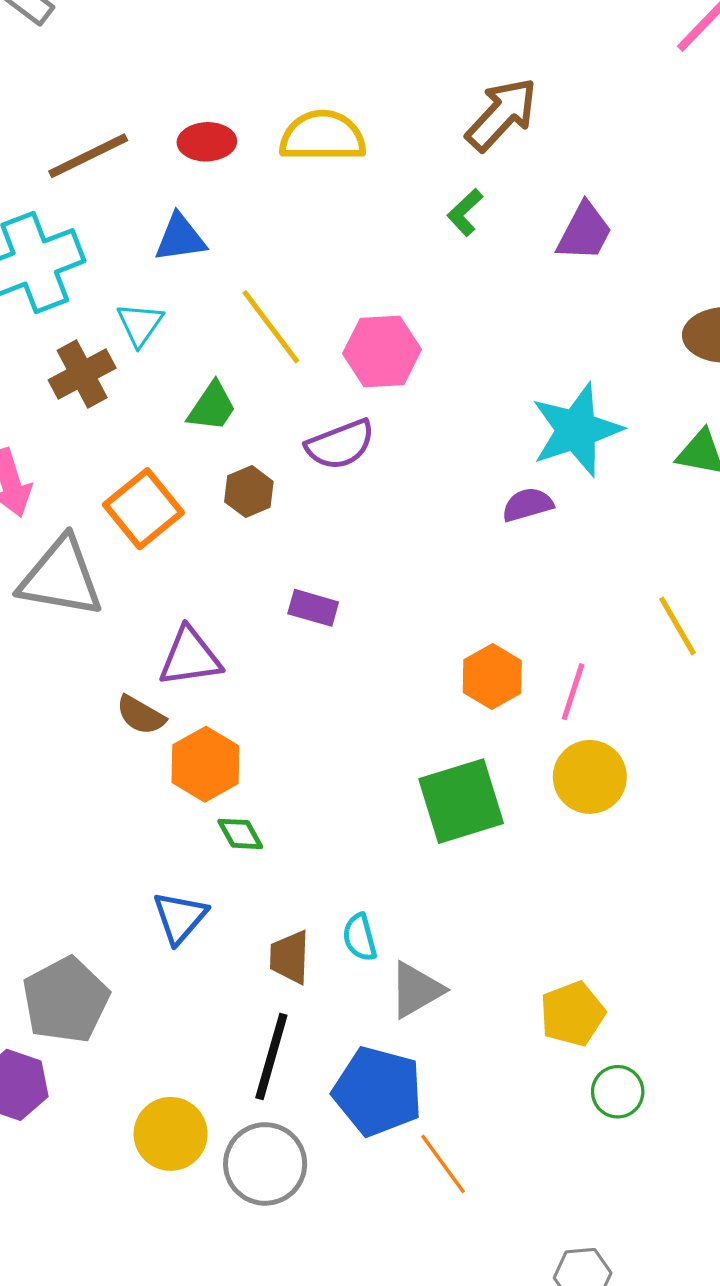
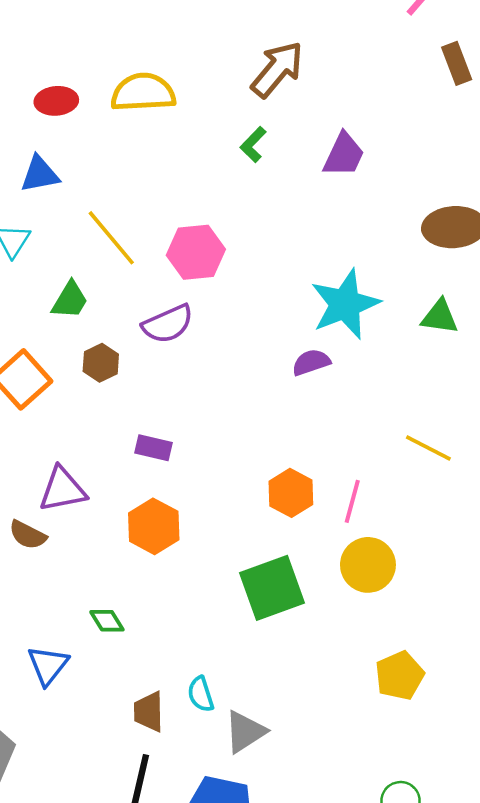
yellow line: (678, 626) -> (428, 448), turned -30
orange hexagon: (205, 764) -> (154, 526), moved
blue triangle: (180, 917) -> (48, 665), moved
yellow pentagon: (573, 1014) -> (400, 676), moved

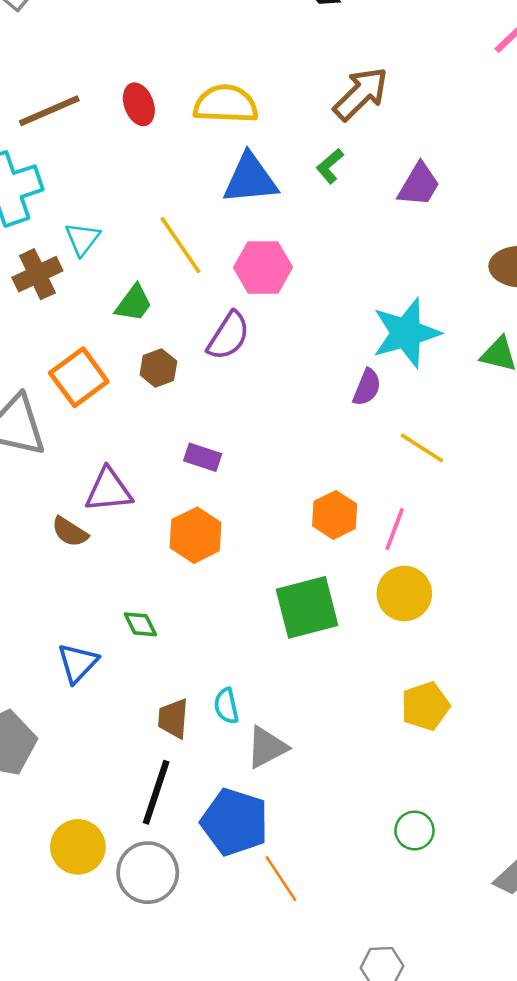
red ellipse: (56, 101) -> (139, 104), turned 69
blue triangle: (40, 174) -> (250, 179), moved, size x1.4
purple semicircle: (168, 324) -> (229, 336), turned -39
purple semicircle: (311, 362) -> (367, 387), turned 126
yellow line: (428, 448) -> (422, 448), moved

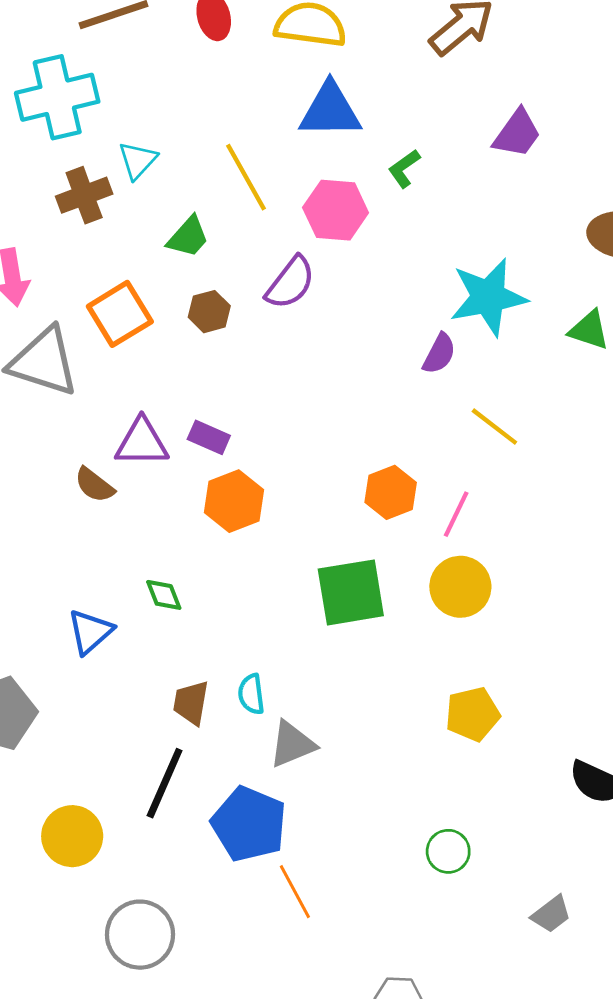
green L-shape: (330, 166) -> (404, 169), moved
purple rectangle: (203, 457) -> (209, 437), moved
gray circle: (148, 873) -> (140, 935), moved

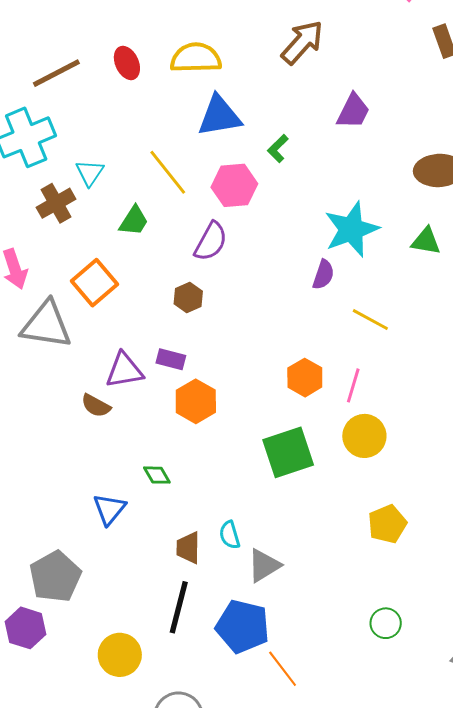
brown hexagon: (209, 312) -> (188, 298), moved

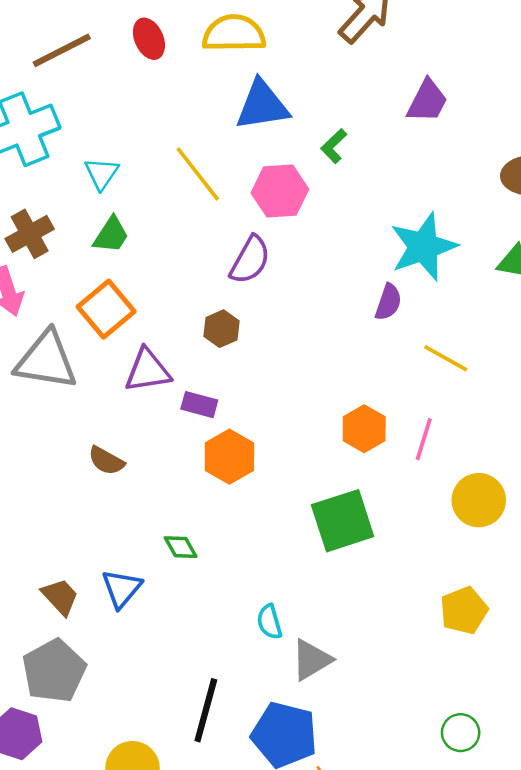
brown cross: (56, 203) -> (30, 234), moved
green trapezoid: (134, 221) -> (111, 235), moved
purple triangle: (124, 370) -> (148, 371), moved
yellow circle: (364, 436) -> (479, 500), moved
brown trapezoid: (188, 548) -> (60, 597), moved, turned 136

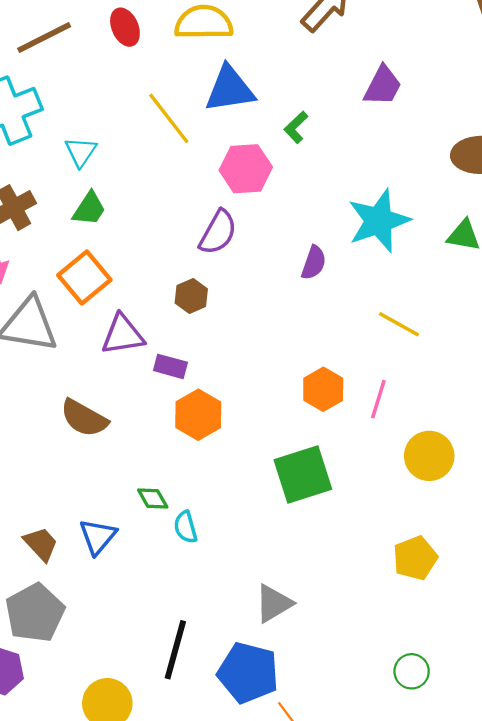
yellow line: (198, 174) -> (169, 118), moved
purple semicircle: (388, 302) -> (314, 263), moved
brown semicircle: (106, 461) -> (84, 418), size x1.4
cyan semicircle: (269, 622) -> (186, 527), moved

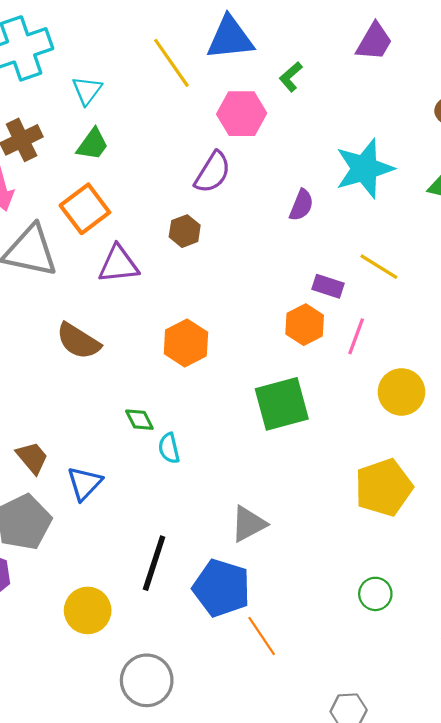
purple rectangle: (170, 366) -> (328, 286), moved
blue triangle: (98, 537) -> (84, 483), moved
yellow pentagon: (415, 558) -> (384, 487), size x1.4

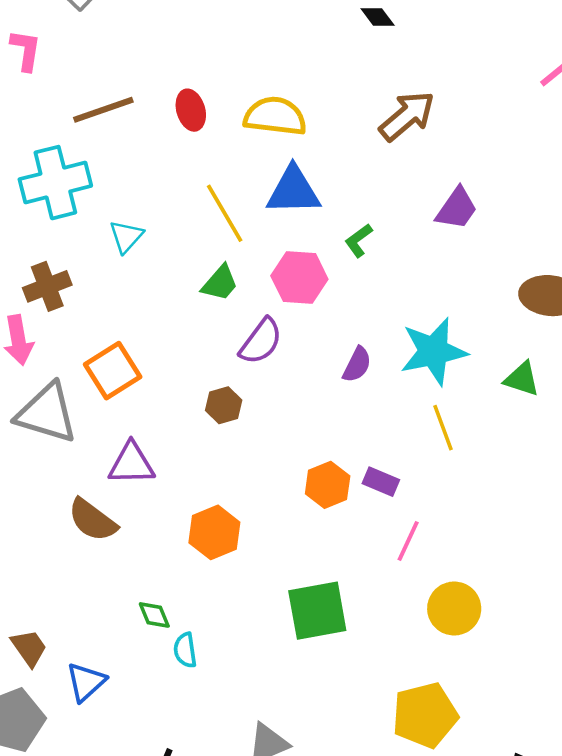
green trapezoid: (93, 144) -> (220, 283), moved
purple semicircle: (301, 205) -> (357, 365), moved
purple triangle: (118, 264) -> (131, 464), moved
yellow line: (379, 267) -> (443, 428), moved, turned 33
orange hexagon: (305, 325) -> (328, 485), moved

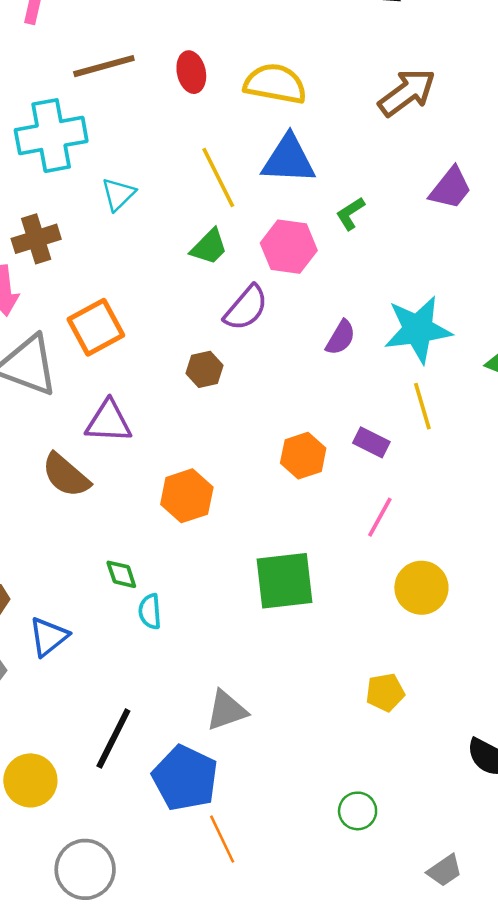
purple rectangle: (381, 482) -> (371, 442), moved
yellow pentagon: (425, 715) -> (385, 692), size x0.6

